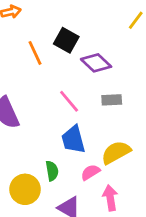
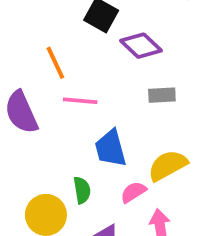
orange line: (35, 53) -> (55, 63), moved
pink line: (69, 101) -> (80, 101), moved, turned -45

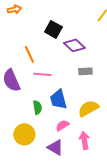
green semicircle: (82, 190) -> (37, 107), moved
pink semicircle: (133, 192) -> (62, 125), moved

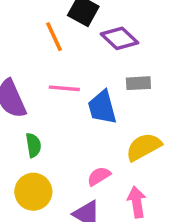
orange line: (29, 54) -> (54, 37), moved
blue trapezoid: (58, 99) -> (102, 107), moved
green semicircle: (37, 107) -> (33, 145), moved

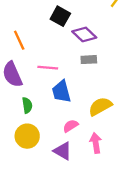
orange line: (54, 37) -> (19, 40), moved
gray rectangle: (138, 83) -> (89, 60), moved
blue trapezoid: (102, 107) -> (61, 92), moved

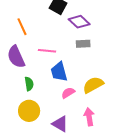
pink semicircle: (71, 126) -> (68, 93), moved

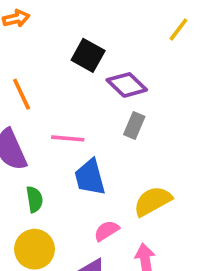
gray rectangle: (83, 44) -> (134, 126), turned -64
pink semicircle: (68, 93) -> (106, 231), moved

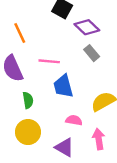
gray rectangle: (134, 126) -> (92, 53), turned -63
pink semicircle: (106, 231) -> (74, 120), turned 42

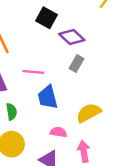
gray rectangle: (92, 53) -> (77, 63), turned 70

